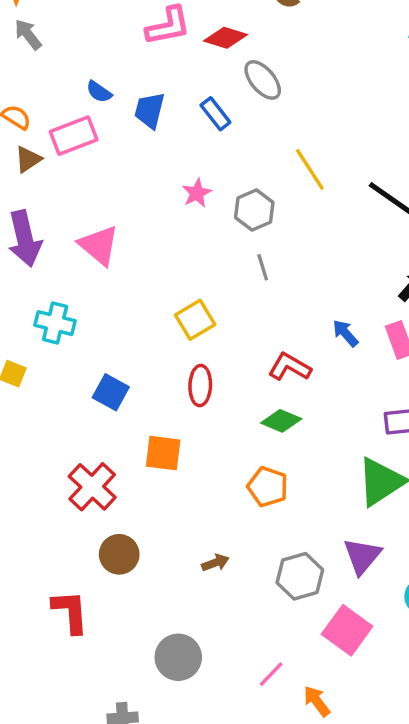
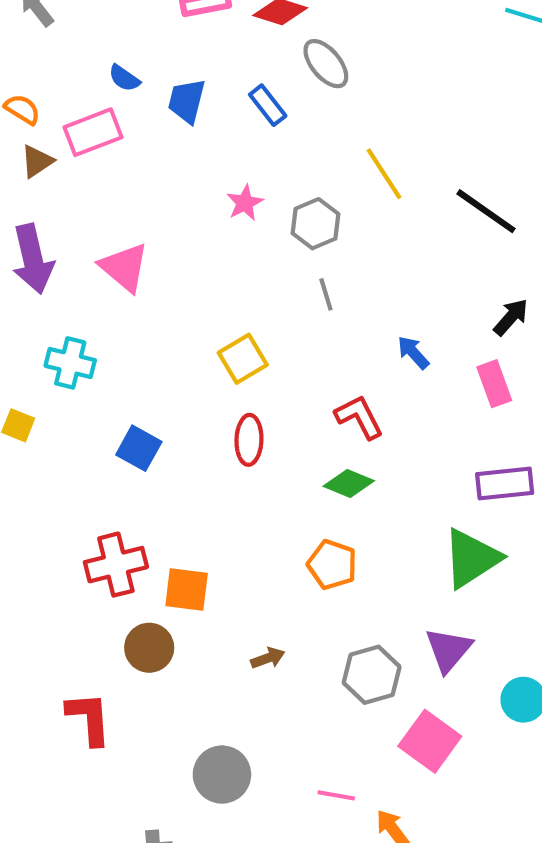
blue arrow: (345, 333) -> (413, 353), moved
red L-shape: (290, 367) -> (359, 417), turned 33
orange square: (163, 453) -> (187, 590), moved
red cross: (92, 487) -> (116, 565), turned 33
pink line: (271, 674) -> (336, 795), turned 56

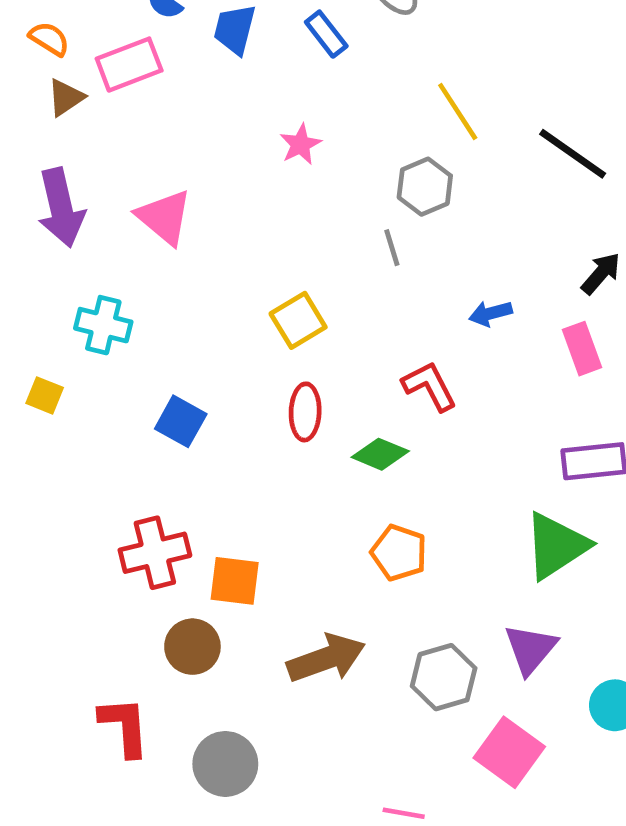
gray hexagon: (315, 224) -> (425, 187), moved
blue arrow: (413, 353) -> (491, 313), turned -63
green diamond: (349, 483) -> (380, 454), moved
brown arrow: (268, 658) -> (326, 658), size x2.0
gray circle: (222, 775) -> (225, 764), moved

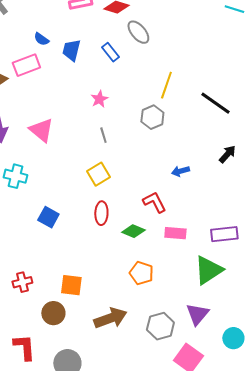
yellow line: (458, 112) -> (166, 85), turned 52
gray line: (392, 248) -> (103, 135), moved
pink rectangle: (582, 349) -> (175, 233), moved, turned -65
red cross: (155, 553) -> (22, 282), moved, size x0.7

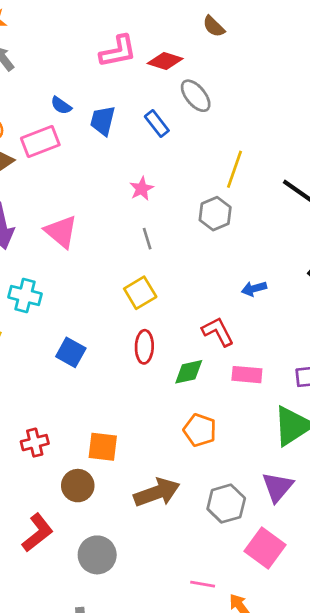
green diamond: (133, 231) -> (189, 372), turned -35
red L-shape: (24, 347) -> (38, 533), turned 56

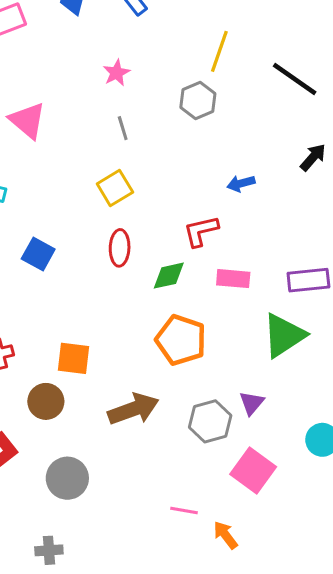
red L-shape: (218, 332) -> (201, 231), turned -76
orange pentagon: (200, 430) -> (181, 340), size x1.4
purple triangle: (278, 487) -> (252, 403), moved, size x0.7

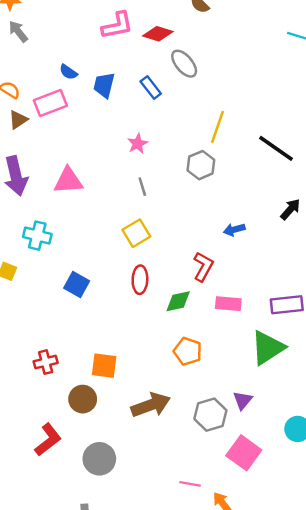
pink triangle: (27, 120) -> (68, 181), turned -44
red L-shape: (201, 231) -> (203, 267), turned 132
orange pentagon: (181, 340) -> (188, 351), size x0.7

